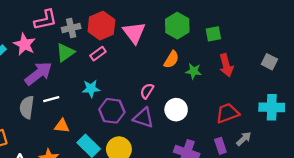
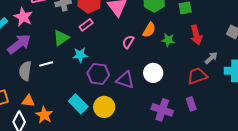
green triangle: (65, 52) -> (61, 38), moved
purple arrow: (38, 73) -> (19, 44), moved
pink semicircle: (147, 91) -> (128, 42), moved
orange triangle: (62, 126) -> (28, 101), moved
gray arrow: (244, 139) -> (211, 58), moved

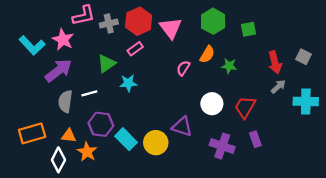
red arrow: (196, 35) -> (275, 62), moved
purple hexagon: (98, 74) -> (101, 124), moved
red trapezoid: (197, 76) -> (245, 107), moved, turned -40
purple triangle: (125, 80) -> (182, 127), moved

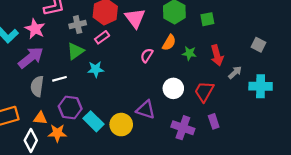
gray cross: (109, 24) -> (78, 25), moved
red arrow: (275, 62) -> (217, 55), moved
orange star: (87, 152) -> (57, 133), turned -30

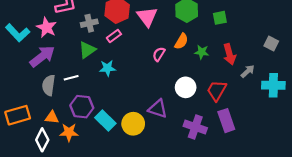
purple rectangle: (214, 121) -> (226, 121), size x1.5

